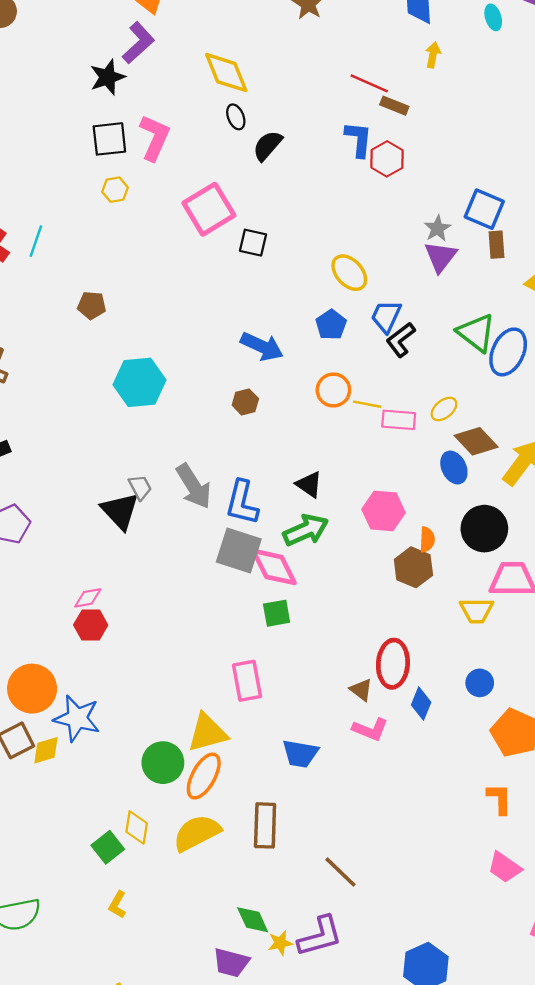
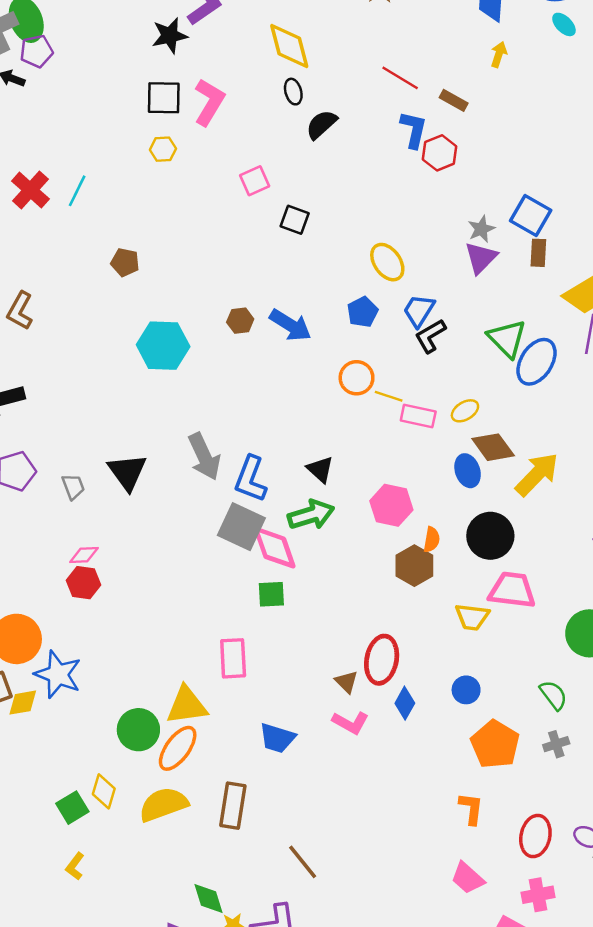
cyan ellipse: (493, 17) -> (564, 24), turned -35
red line: (369, 83) -> (400, 78), moved
pink square: (209, 209) -> (255, 181), size x0.6
brown hexagon: (245, 402) -> (240, 321), moved
gray trapezoid: (140, 487) -> (73, 487), moved

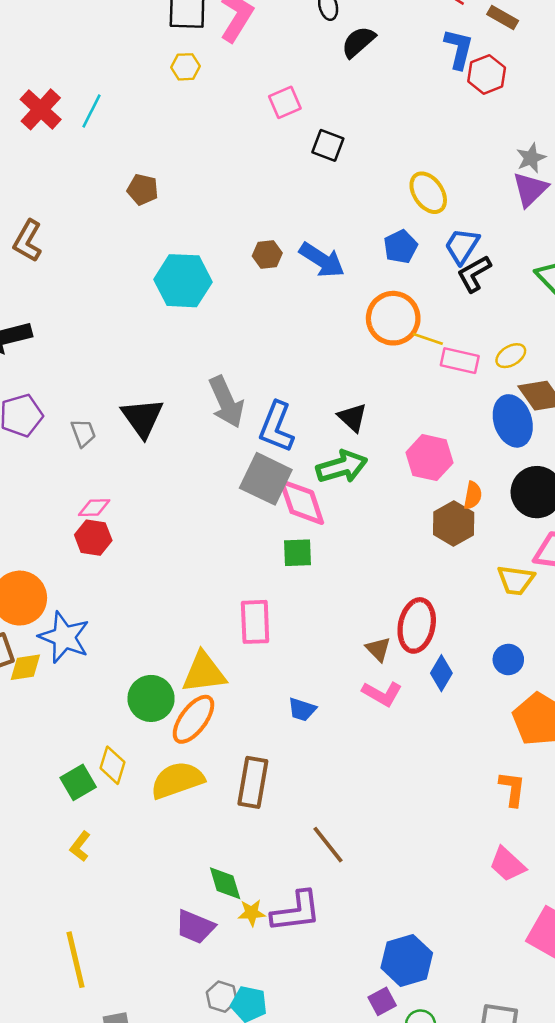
orange circle: (357, 378) -> (393, 318), size x1.4
blue ellipse: (468, 471) -> (513, 421), size x1.4
blue trapezoid: (277, 738) -> (302, 709), size x0.7

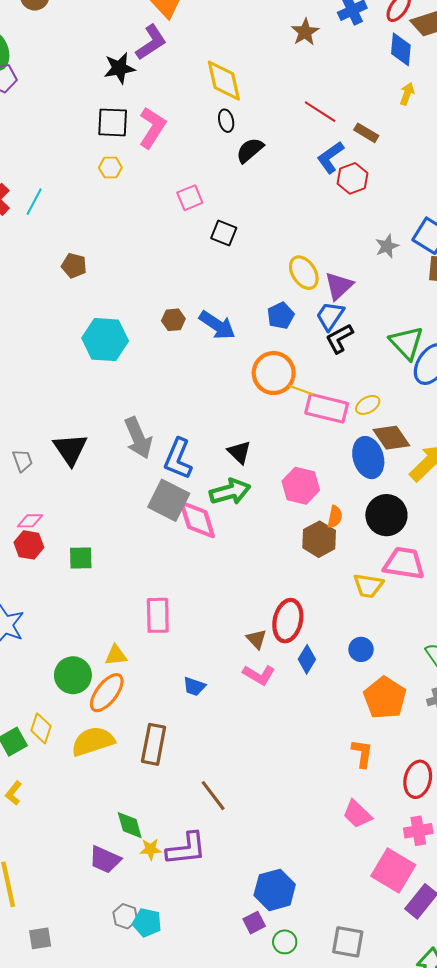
blue L-shape: (459, 49) -> (330, 157), turned -140
purple triangle: (530, 189) -> (339, 286), moved
pink rectangle: (460, 361) -> (327, 408), size x1.4
green square: (298, 553) -> (81, 558), moved
yellow triangle: (204, 673) -> (116, 655), size x0.6

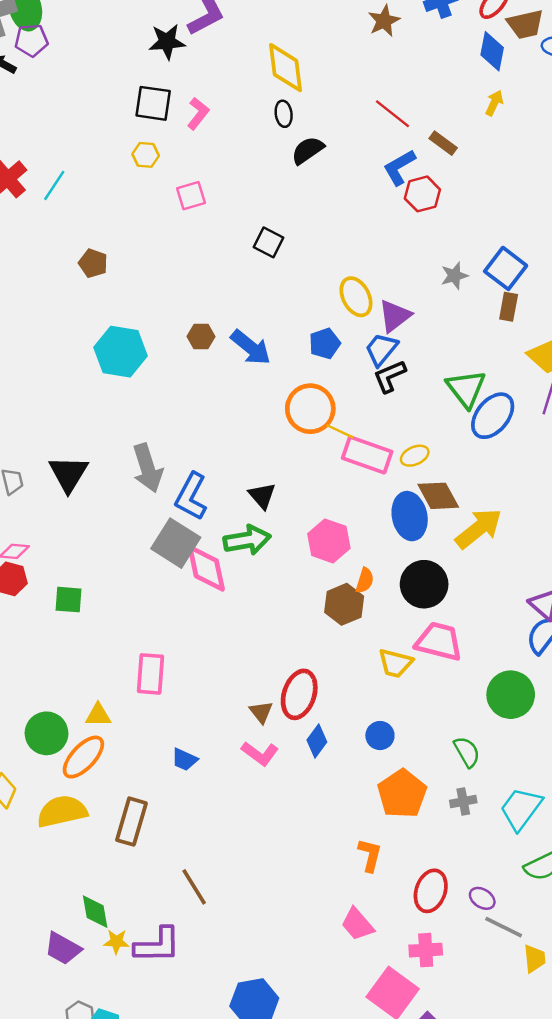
pink L-shape: (152, 128) -> (198, 114), size x0.7
pink square: (190, 198) -> (191, 196), moved

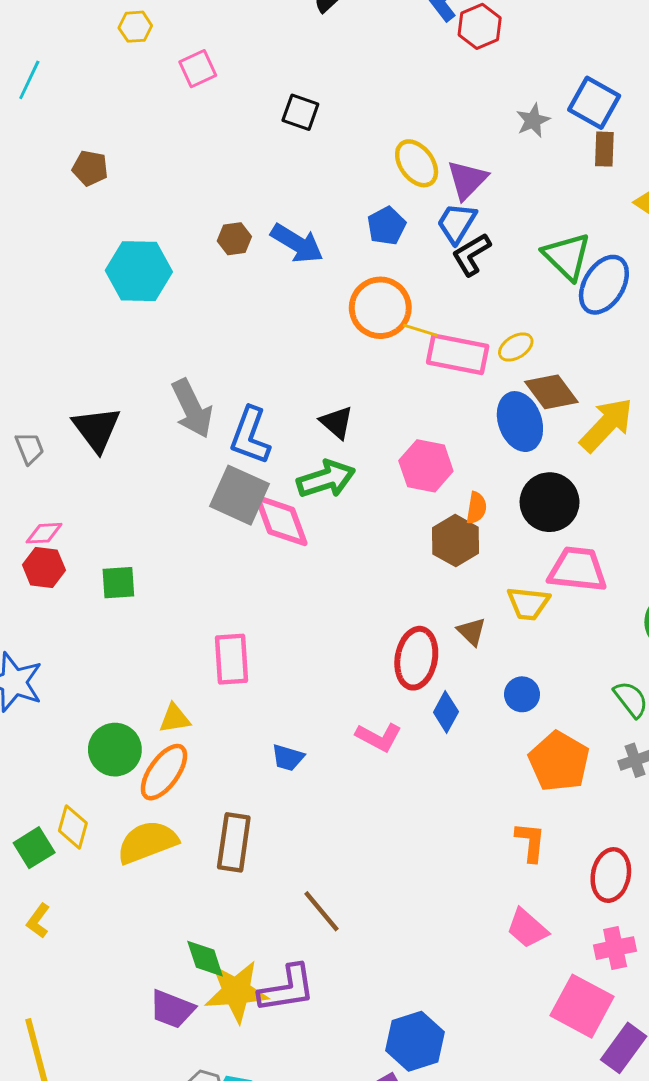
brown triangle: (261, 712) -> (472, 632), moved
yellow star: (116, 942) -> (236, 991), size x2.0

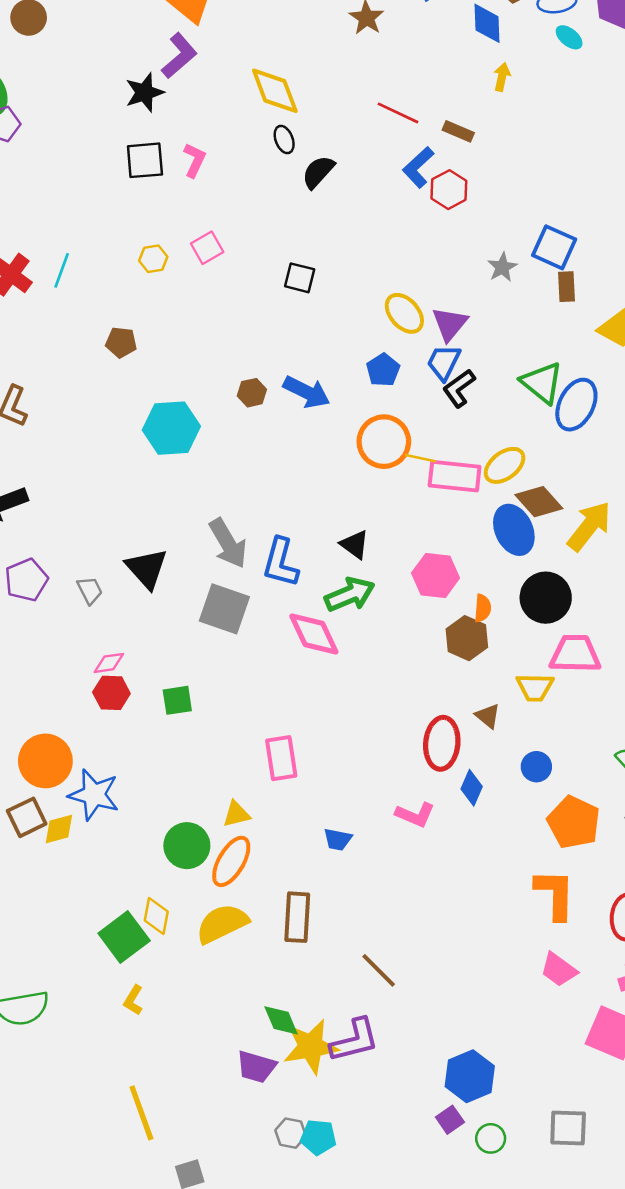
yellow hexagon: (135, 27) -> (153, 259), moved
yellow ellipse: (516, 347) -> (505, 465), size x1.4
gray square: (239, 495) -> (224, 609), moved
orange L-shape: (530, 842) -> (555, 894), size x1.5
green square: (34, 848) -> (124, 937), size x1.4

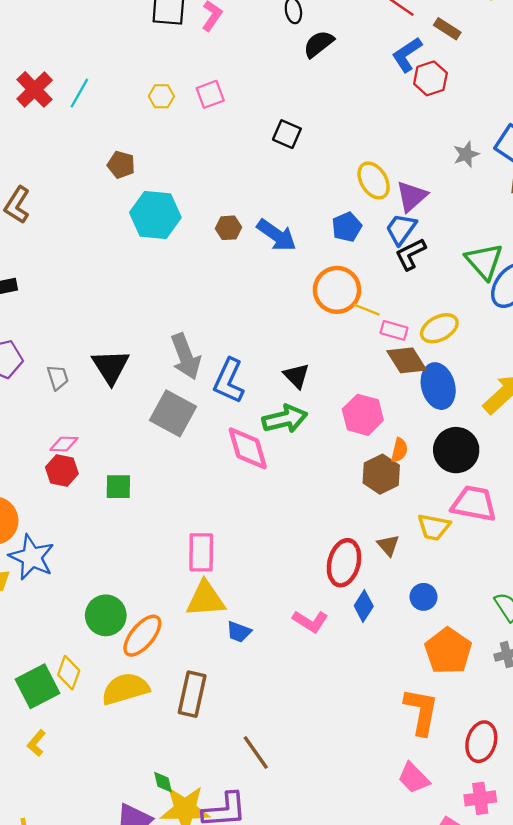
cyan hexagon: (171, 428) -> (155, 215), moved
pink rectangle: (455, 476) -> (394, 330), size x0.6
brown diamond: (539, 502) -> (407, 360), moved
yellow triangle: (236, 814) -> (206, 599), moved, size x1.6
green diamond: (281, 1020) -> (163, 782), size x0.7

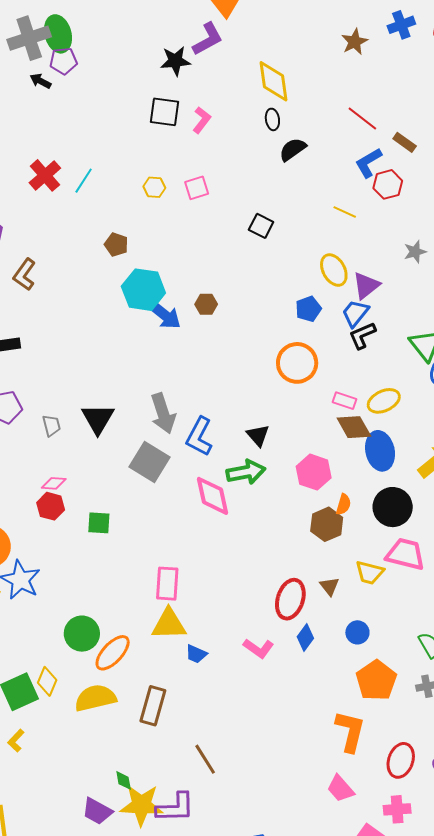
blue arrow: (277, 235) -> (164, 315), moved
yellow line: (367, 310) -> (345, 212), moved

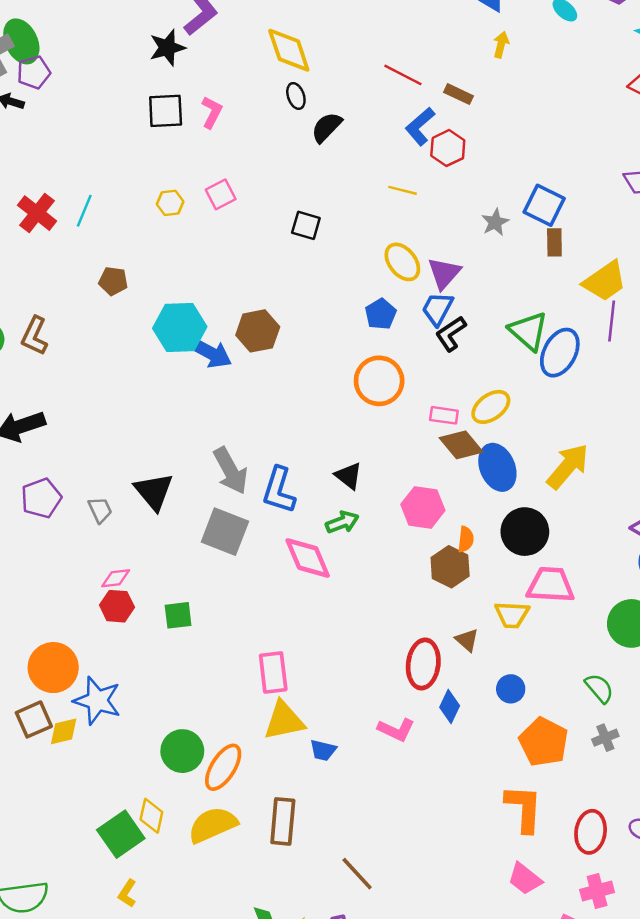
brown pentagon: (116, 245) -> (113, 281), moved
brown hexagon: (206, 304) -> (258, 331), size x1.6
green arrow: (246, 472) -> (342, 522), size x0.7

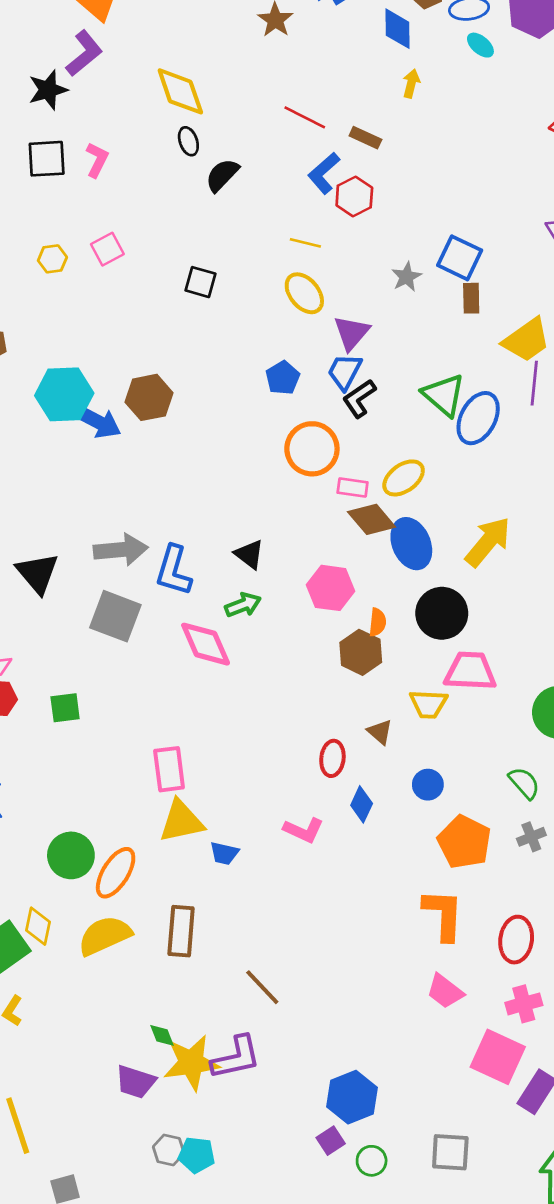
yellow ellipse: (402, 262) -> (304, 293), moved
orange circle: (379, 381) -> (312, 449), moved
gray arrow: (231, 471) -> (121, 550), turned -66
red ellipse: (423, 664) -> (332, 758), size x0.7

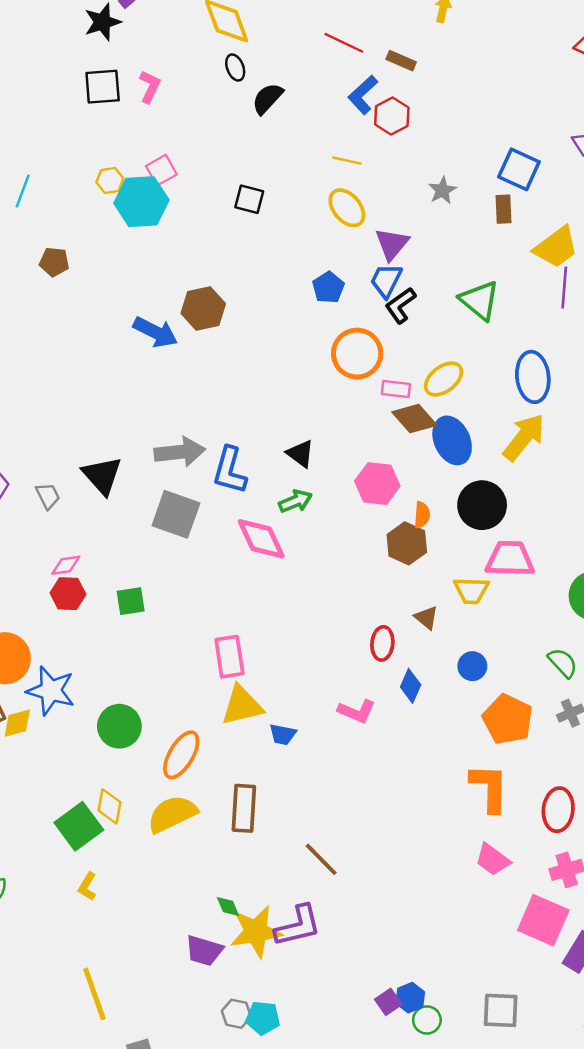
blue square: (460, 258) -> (519, 169), moved
cyan hexagon: (64, 394) -> (141, 202), moved
blue ellipse: (478, 418) -> (533, 377), moved, turned -33
green circle: (71, 855) -> (119, 726), moved
blue hexagon: (352, 1097) -> (410, 998), moved, size x0.6

